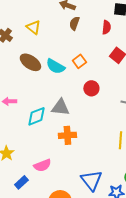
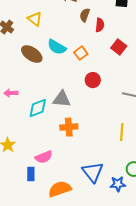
brown semicircle: (74, 23) -> (85, 15), moved
red semicircle: (106, 27) -> (100, 25), moved
cyan semicircle: (55, 66) -> (57, 47), moved
blue rectangle: (21, 182) -> (31, 174), moved, turned -48

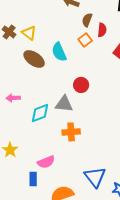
yellow triangle: (35, 19) -> (29, 33), moved
cyan semicircle: (57, 47) -> (59, 52), turned 36
orange square: (81, 53) -> (85, 40), moved
red circle: (93, 80) -> (81, 85), moved

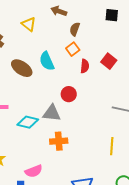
red semicircle: (102, 30) -> (85, 66), moved
yellow triangle: (29, 33) -> (29, 24), moved
cyan diamond: (40, 113) -> (28, 122), turned 35

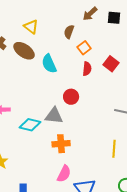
brown arrow: (59, 11) -> (90, 14), moved, turned -63
brown semicircle: (75, 29) -> (69, 32), moved
orange square: (73, 49) -> (84, 48), moved
brown ellipse: (22, 68) -> (24, 51), moved
pink semicircle: (34, 171) -> (64, 174), moved, turned -42

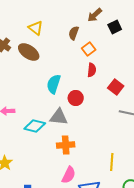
black square: (114, 18) -> (115, 27), moved, turned -32
cyan semicircle: (49, 64) -> (54, 84), moved, turned 42
red square: (111, 64) -> (116, 87), moved
yellow line: (114, 149) -> (112, 162), moved

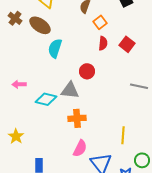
cyan semicircle: (54, 84) -> (55, 48), moved
red square: (116, 87) -> (127, 44), moved

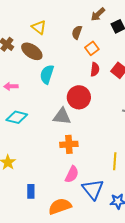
red circle: (87, 71) -> (79, 97), size x1.5
pink arrow: (19, 84) -> (11, 86), moved
cyan diamond: (46, 99) -> (17, 117), moved

